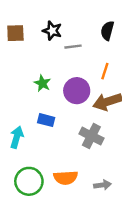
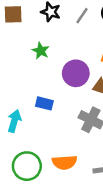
gray line: (73, 47) -> (82, 16), moved, turned -49
green star: (42, 83) -> (41, 51), moved

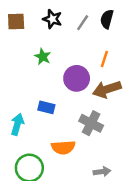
orange semicircle: (64, 162) -> (63, 147), moved

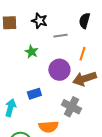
gray line: (83, 23) -> (60, 36), moved, turned 48
blue rectangle: (46, 107) -> (34, 94), turned -32

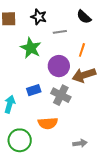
black semicircle: (84, 21) -> (84, 17), turned -63
green star: (31, 52) -> (31, 48), size x1.5
gray cross: (71, 107) -> (61, 95), moved

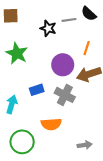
black star: (39, 17) -> (48, 28), moved
gray line: (60, 32) -> (69, 20), moved
green star: (31, 48) -> (17, 53), moved

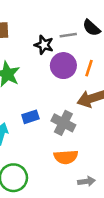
purple circle: (63, 65) -> (63, 66), moved
orange semicircle: (51, 124) -> (66, 157), moved

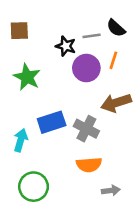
orange line: (89, 68) -> (113, 60), moved
blue rectangle: (30, 117) -> (52, 122), size x1.5

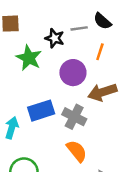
purple circle: (86, 68) -> (73, 73), moved
green star: (27, 77) -> (29, 58), moved
orange semicircle: (89, 165) -> (77, 151), turned -125

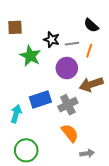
gray line: (79, 28) -> (72, 44), moved
gray cross: (74, 117) -> (68, 105), turned 36

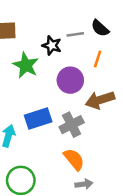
gray line: (72, 44) -> (75, 34), moved
gray arrow: (87, 153) -> (84, 184), moved

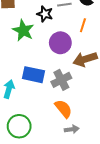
blue rectangle: (38, 118) -> (34, 75), turned 30

